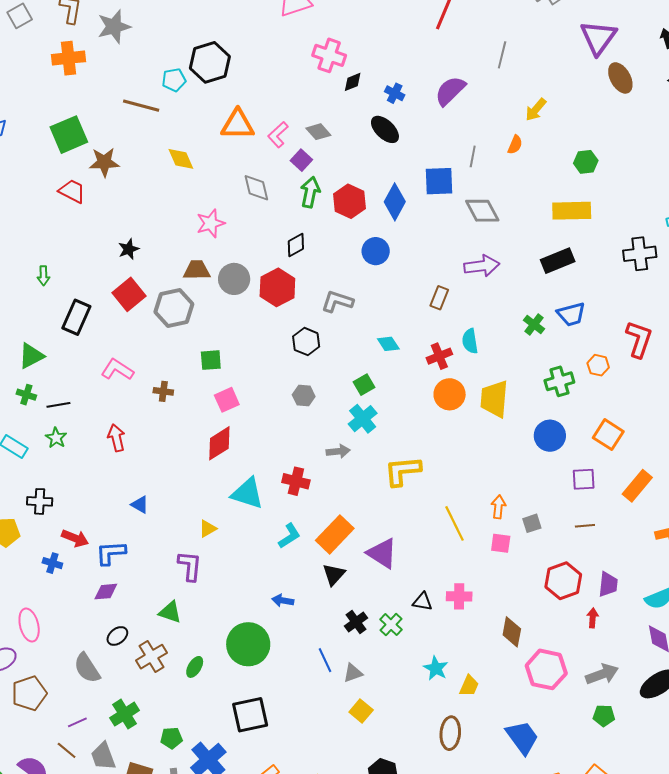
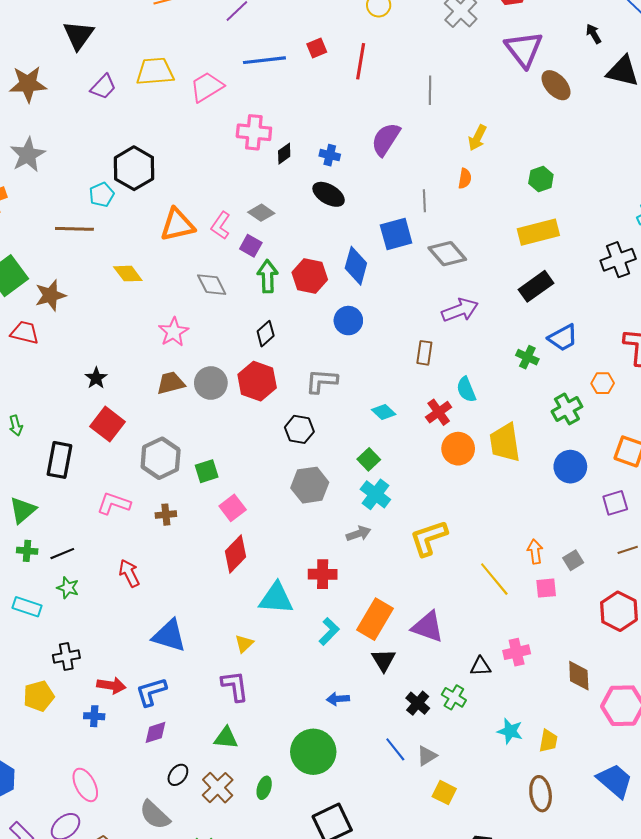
gray hexagon: (174, 308) -> (161, 458), moved
gray hexagon: (304, 396) -> (310, 485), size x1.6
blue triangle: (140, 505) -> (169, 636), size x1.8

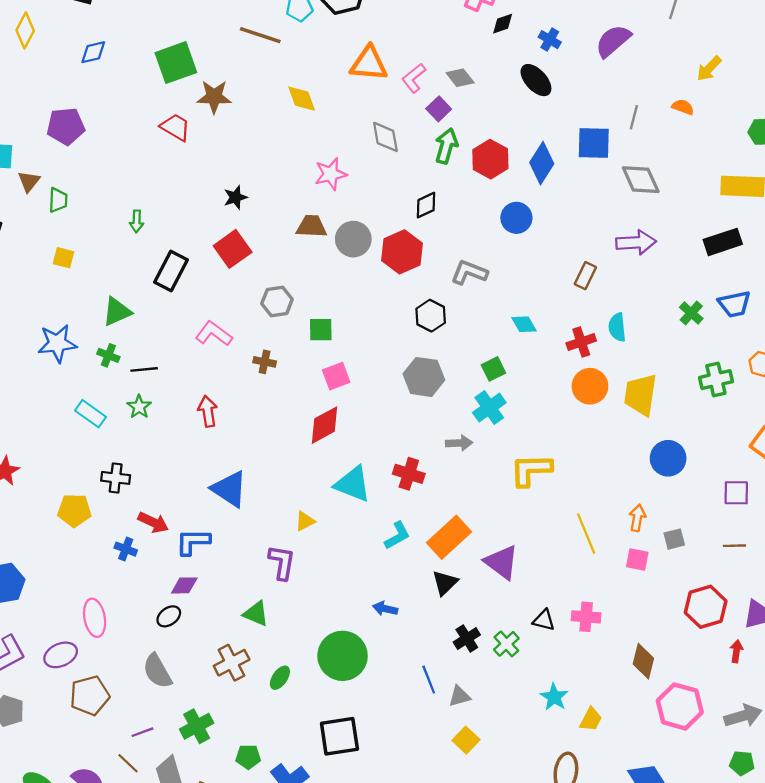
orange semicircle: (465, 179) -> (683, 107), turned -96
gray hexagon: (161, 458) -> (277, 301), size x0.7
blue circle: (570, 467) -> (668, 458), moved
black ellipse: (178, 775) -> (169, 616), moved

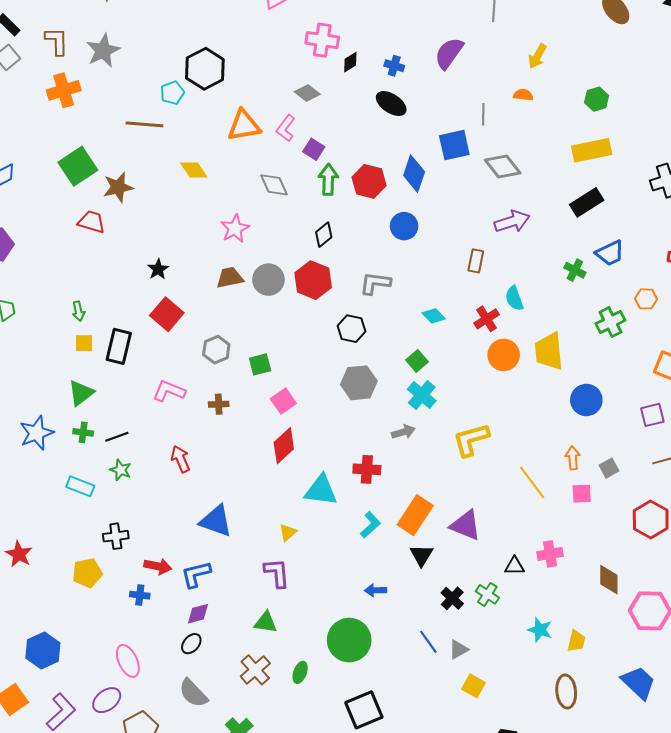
gray diamond: (460, 78) -> (307, 93), moved
yellow square: (63, 258) -> (84, 343), moved

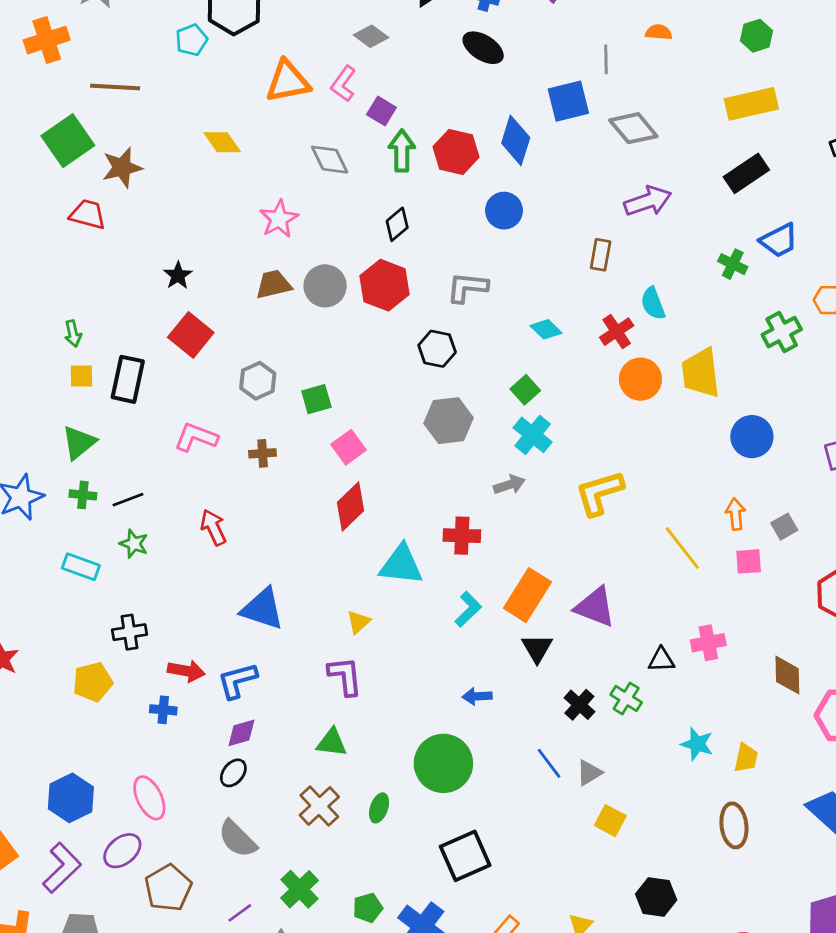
brown line: (144, 124) -> (115, 87), moved
blue hexagon: (43, 651) -> (71, 798), moved

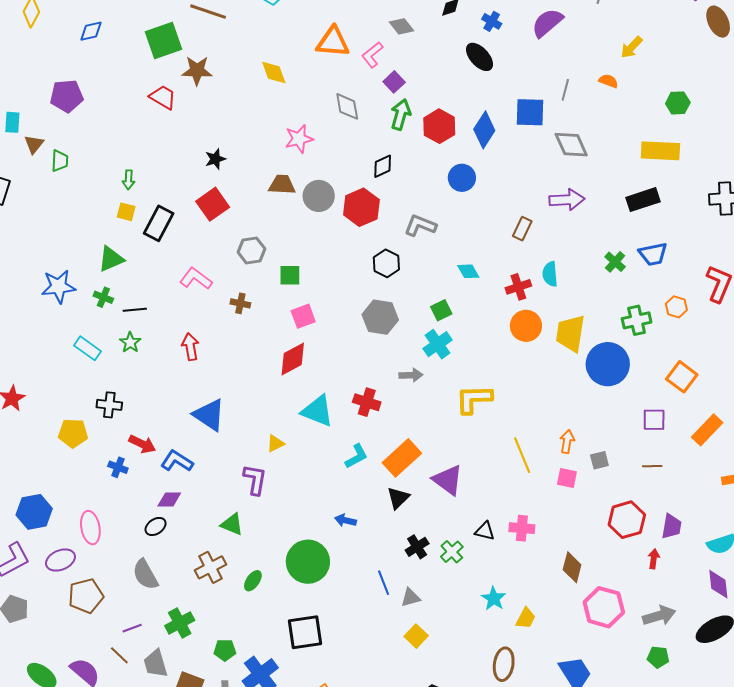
blue circle: (752, 437) -> (608, 364), moved, size x1.4
blue L-shape: (237, 681) -> (177, 461), turned 32

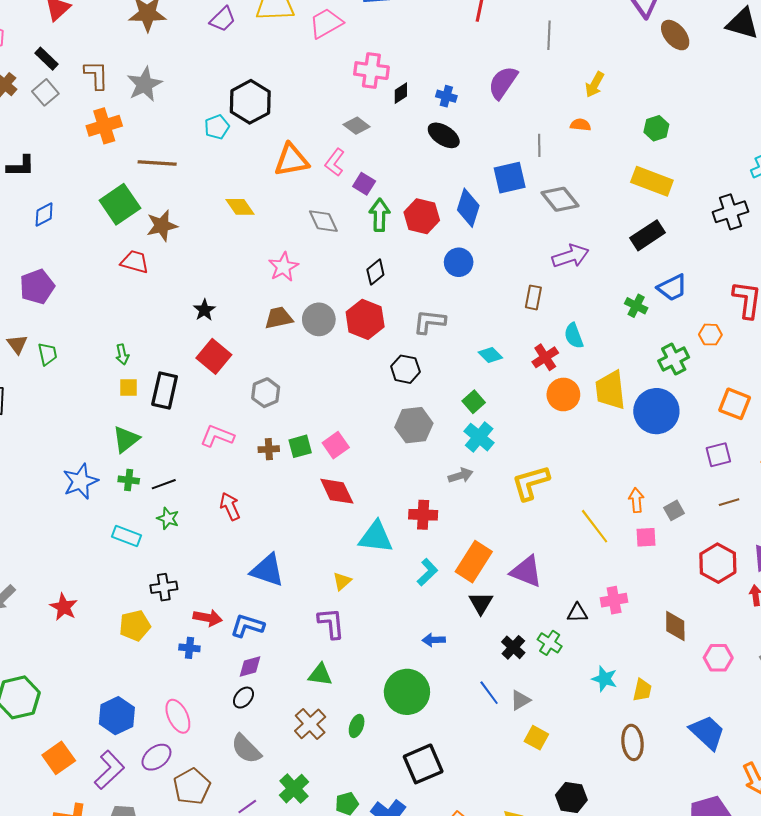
yellow rectangle: (660, 151) -> (652, 181), turned 33
green square: (290, 275) -> (300, 446), moved
red diamond: (293, 359) -> (337, 491), turned -72
pink hexagon: (604, 607) -> (718, 658), size x0.7

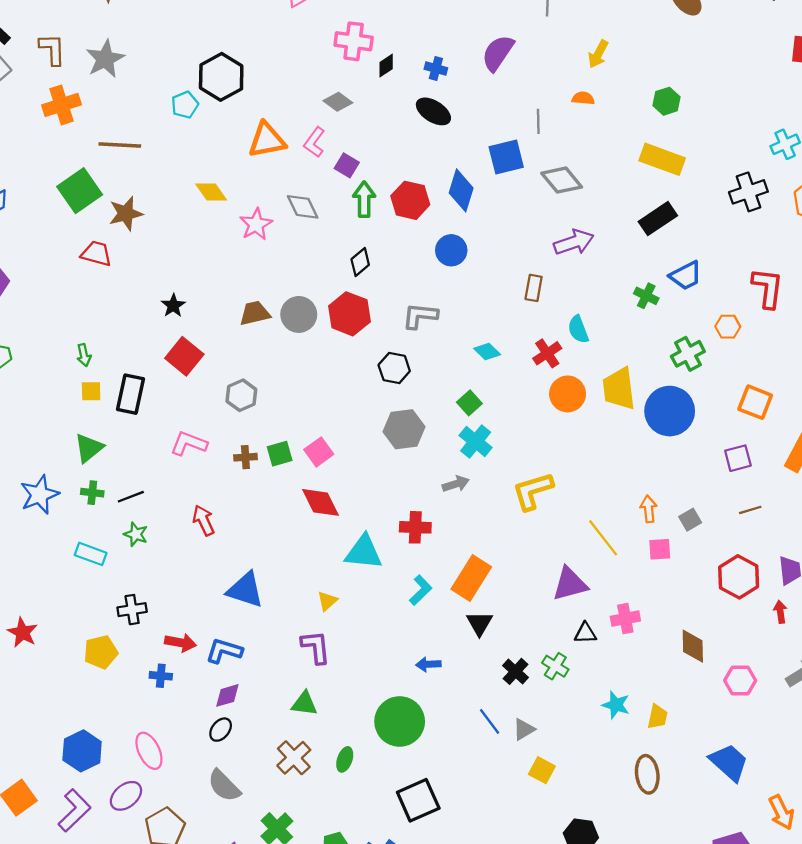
pink star: (283, 267) -> (256, 224), moved
purple triangle: (526, 571) -> (570, 584), moved, turned -36

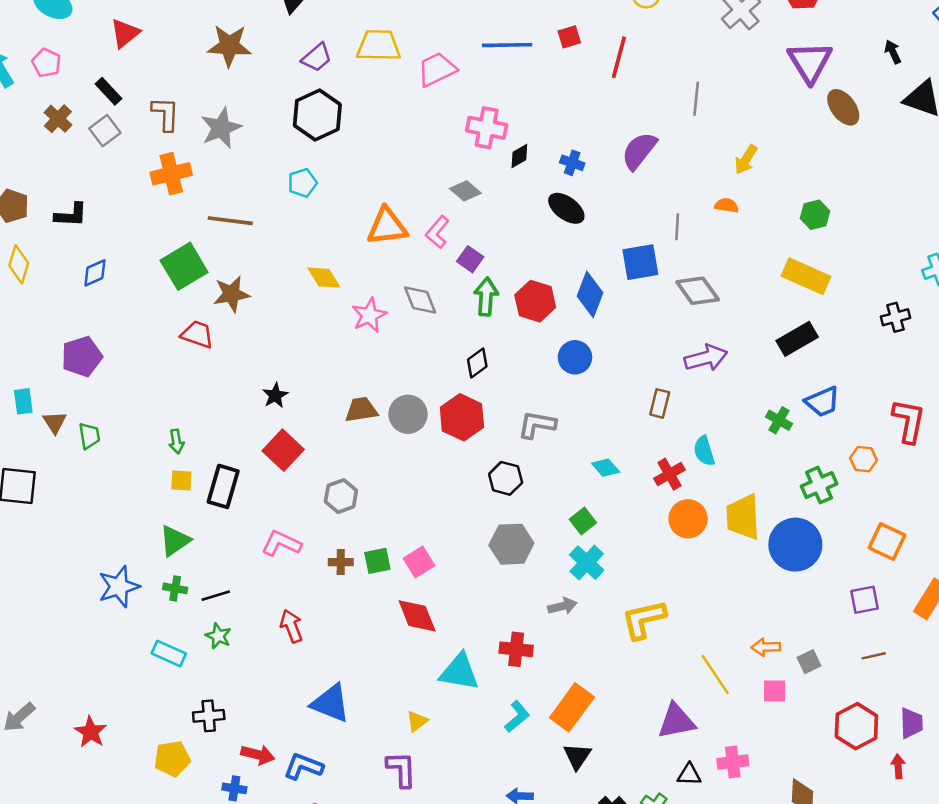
black hexagon: (221, 77) -> (317, 115), moved
black cross: (748, 192) -> (896, 317), size x0.7
orange arrow: (649, 509) -> (766, 647), turned -90

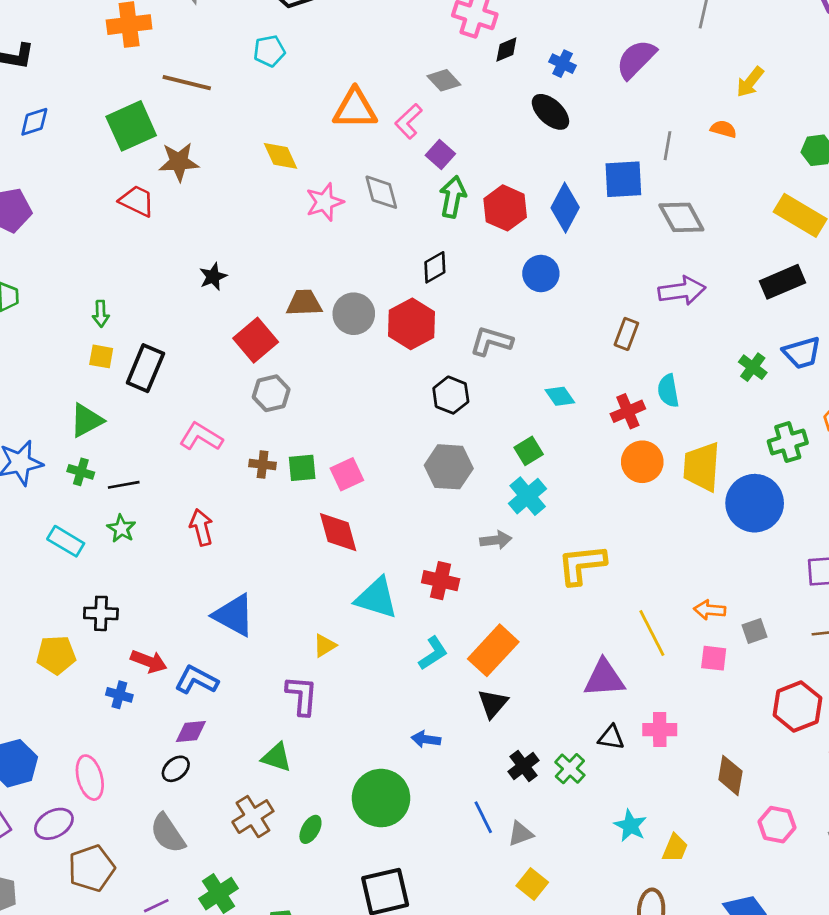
red square: (283, 450) -> (256, 340), moved

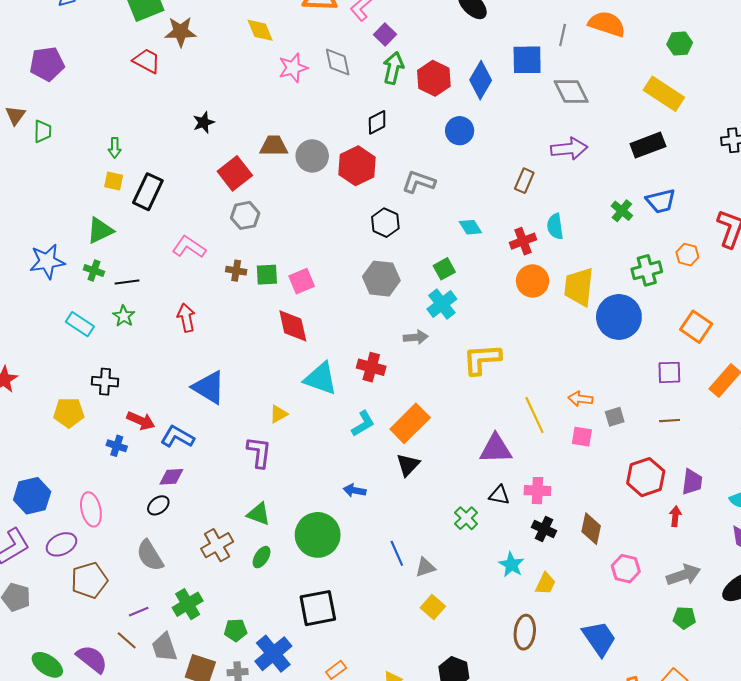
orange semicircle: (723, 129) -> (607, 24), size x1.8
green triangle: (277, 757) -> (259, 514), moved
black cross: (524, 766) -> (544, 529), moved, turned -30

